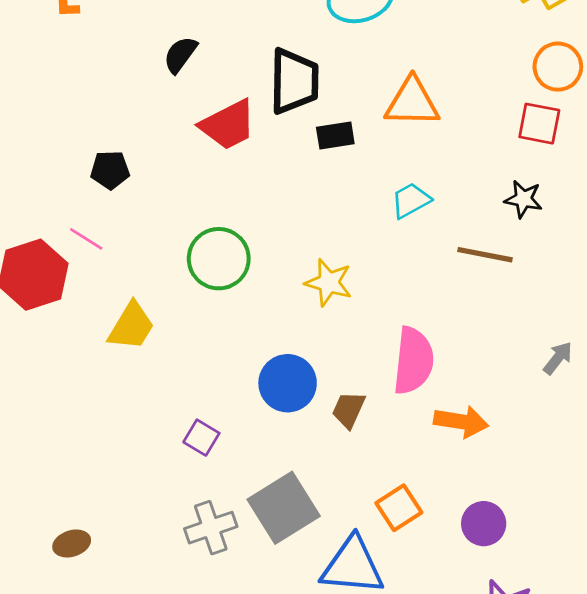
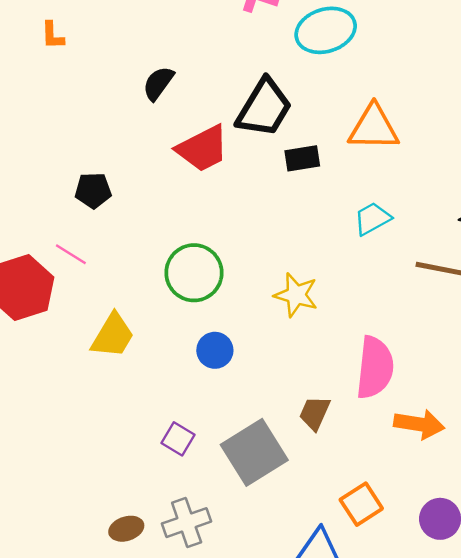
black trapezoid: (294, 81) -> (264, 108), turned 30
blue circle: (288, 383) -> (215, 350), moved, size x0.7
gray square: (284, 508) -> (254, 452), moved
brown ellipse: (72, 544) -> (126, 529), moved

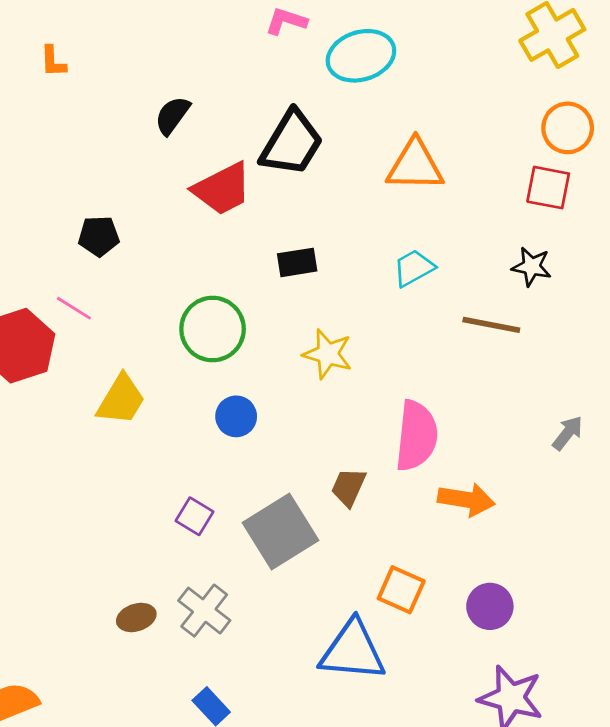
black rectangle: (302, 158) -> (297, 262), moved
orange square: (361, 504) -> (401, 590), turned -33
gray cross: (187, 523) -> (204, 611), turned -33

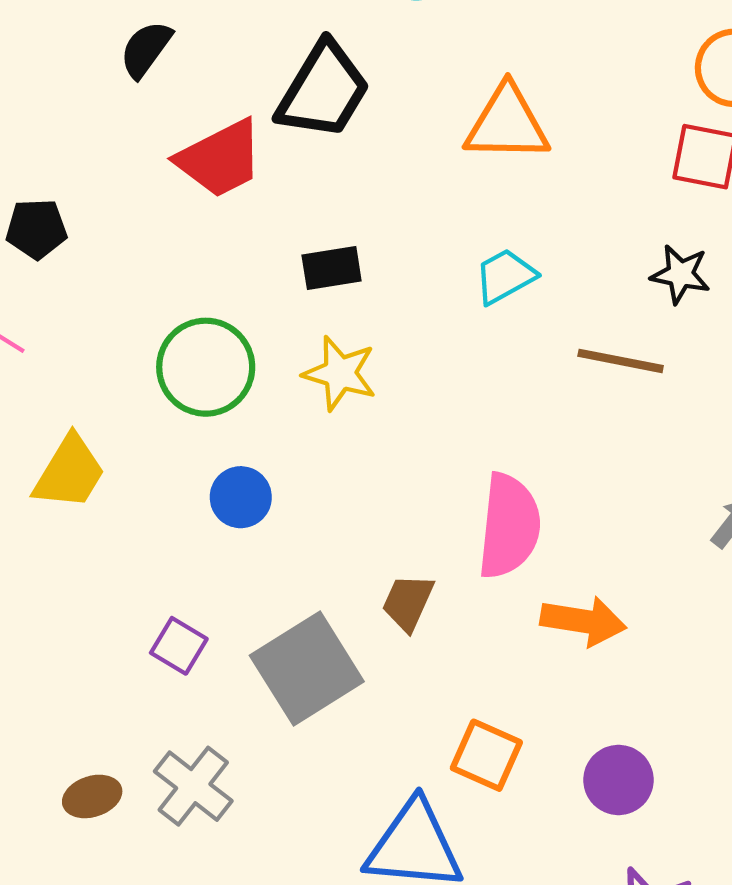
yellow star: (328, 354) -> (340, 373), moved

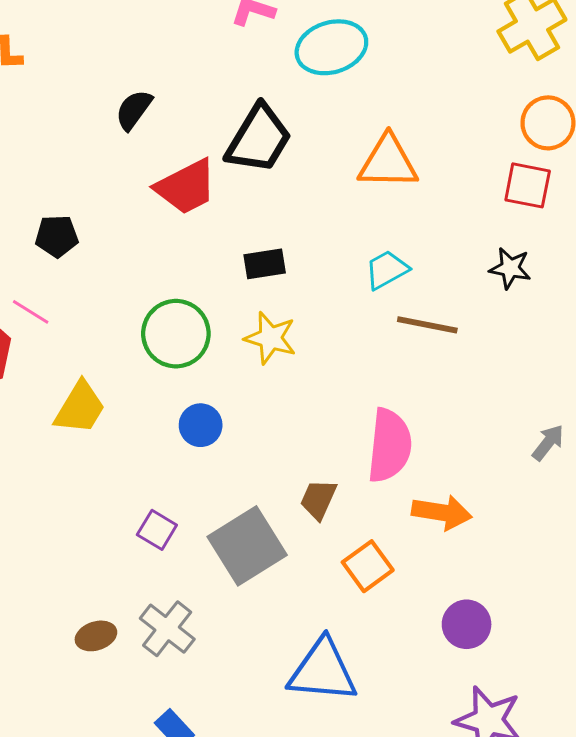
brown line: (621, 361) -> (427, 325), moved
orange square: (486, 755) -> (368, 566), moved, turned 30

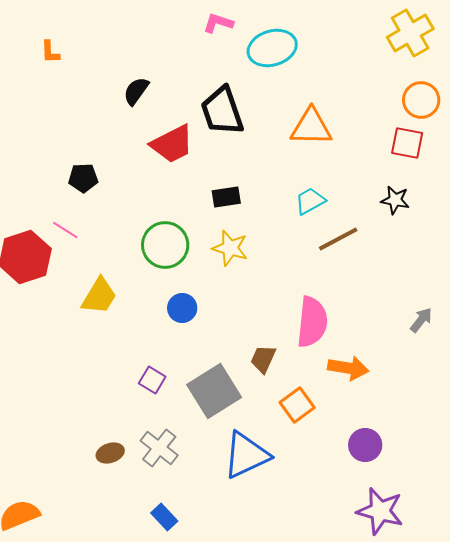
black trapezoid: (259, 139) -> (222, 111), turned 130
brown line: (427, 325) -> (338, 239), turned -39
blue triangle: (323, 671) -> (246, 455), moved, turned -30

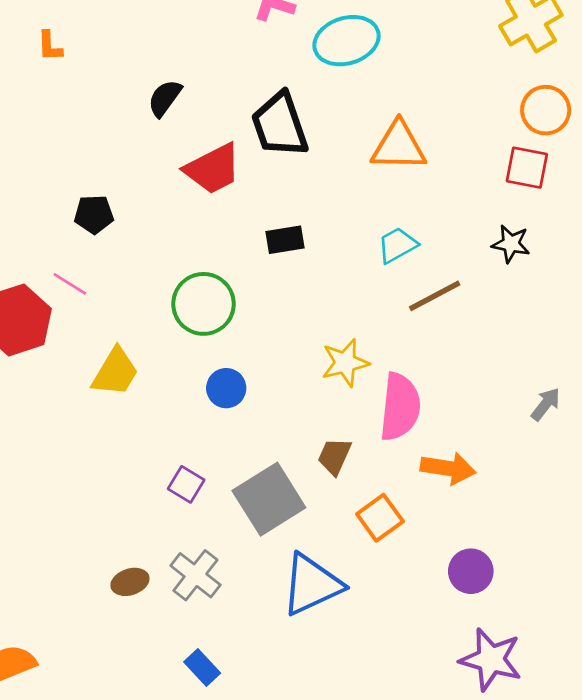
yellow star: (230, 248) -> (345, 363), moved, turned -30

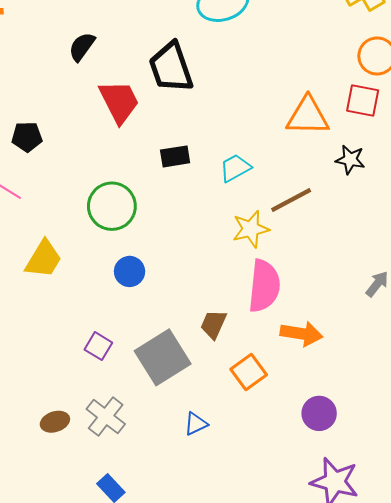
orange triangle: (399, 146) -> (308, 116), moved
red trapezoid: (213, 169) -> (119, 102), turned -90
cyan trapezoid: (397, 245) -> (235, 168), moved
yellow star: (345, 363) -> (251, 229), moved
blue triangle: (312, 585) -> (196, 424), size x0.5

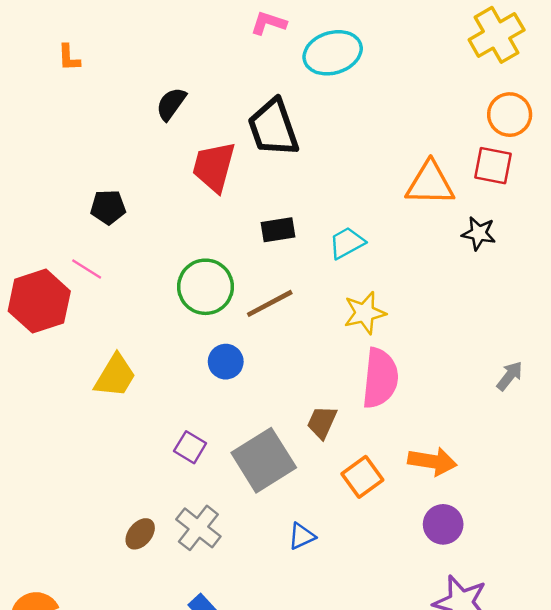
red trapezoid: (119, 102) -> (214, 167), turned -138
brown line: (291, 200) -> (270, 303), moved
yellow trapezoid: (44, 259) -> (115, 376), moved
orange arrow: (301, 334) -> (432, 461), moved
brown ellipse: (55, 422) -> (140, 534), turned -32

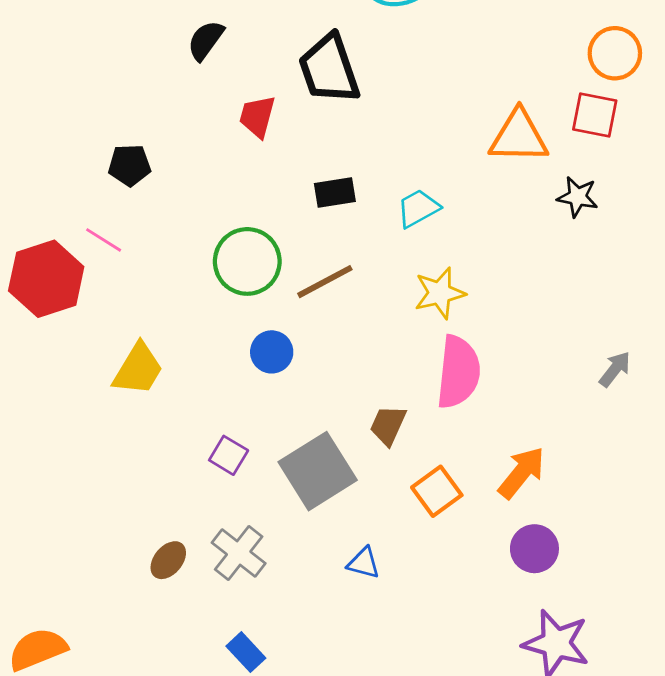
red trapezoid: (214, 167) -> (257, 116), size x0.7
orange arrow: (432, 461) -> (522, 473), turned -60
blue triangle: (302, 536) -> (364, 563), turned 40

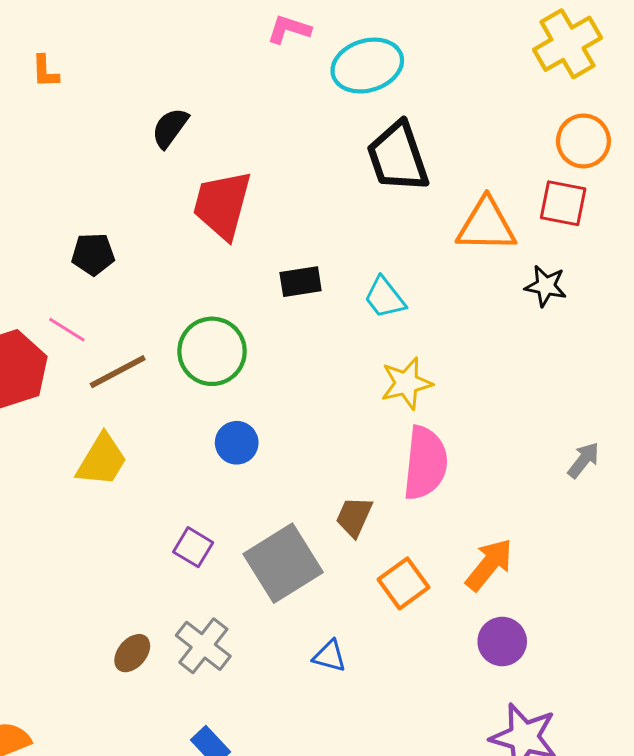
black trapezoid: (329, 69) -> (398, 157), moved
red trapezoid: (257, 116) -> (222, 205), size x1.6
cyan trapezoid: (418, 208) -> (385, 298), turned -99
brown line: (325, 282) -> (118, 372), moved

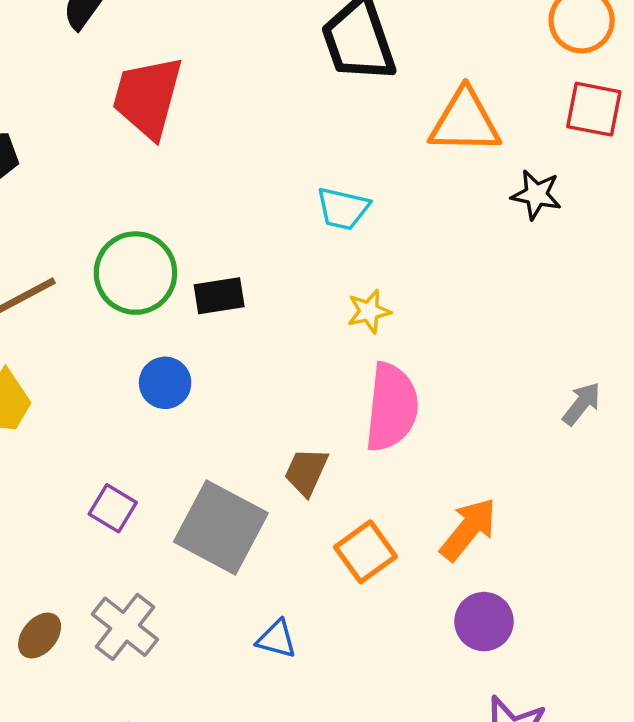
red square: (563, 203) -> (594, 109), moved
black rectangle: (301, 282) -> (219, 296), moved
cyan trapezoid: (385, 298) -> (343, 209), turned -39
yellow star: (406, 383) -> (369, 311), size x0.7
gray square: (283, 563) -> (221, 527), turned -30

